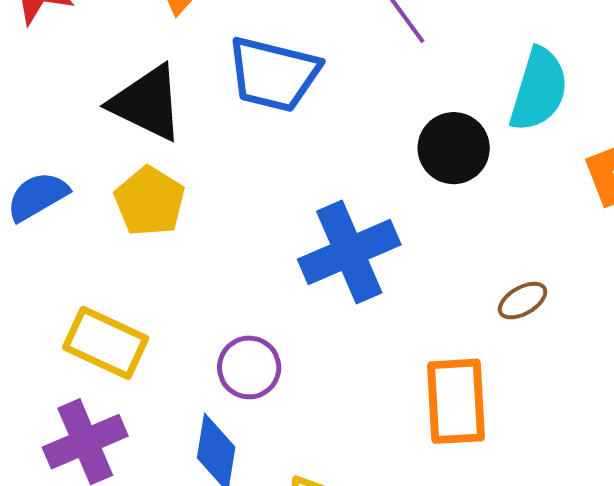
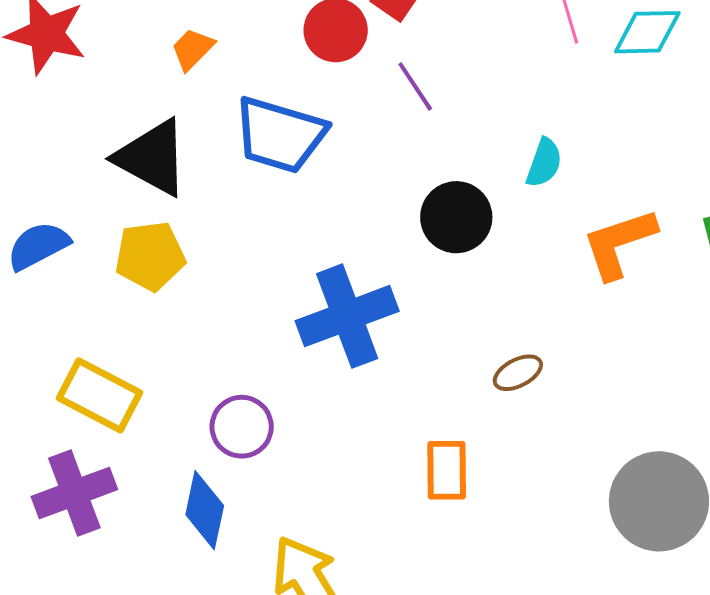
cyan semicircle: (539, 90) -> (544, 163), size x0.6
yellow pentagon: (150, 201) -> (150, 256), turned 30
orange rectangle: (456, 401) -> (447, 470), size x0.7

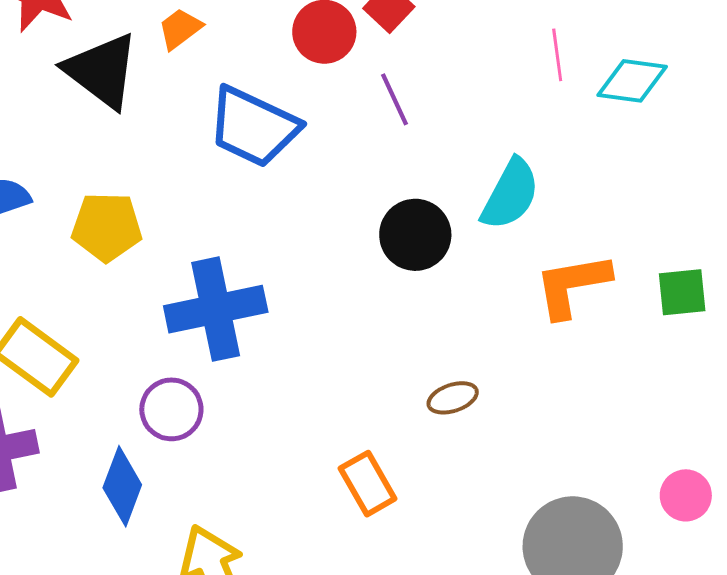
black triangle: (152, 158) -> (102, 71), moved
cyan semicircle: (544, 163) -> (510, 194), size x1.5
blue cross: (347, 316) -> (216, 309), moved
orange rectangle: (447, 470) -> (368, 484), turned -38

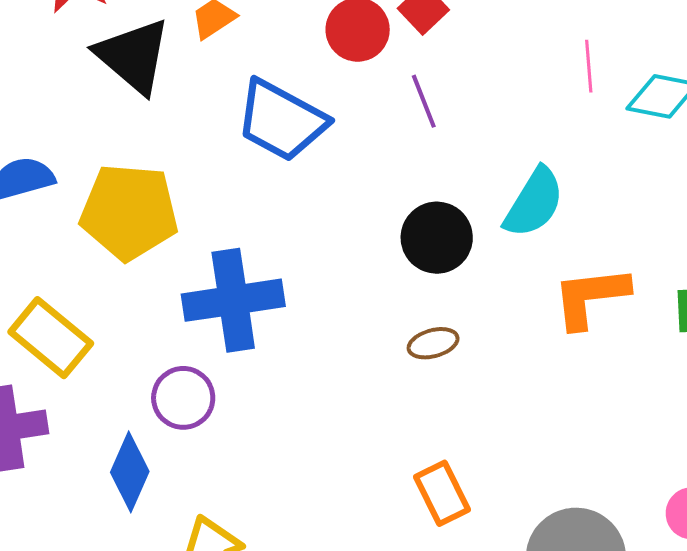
yellow pentagon: (107, 227) -> (129, 212), size x1.4
brown ellipse: (453, 398) -> (433, 343), moved
orange rectangle: (368, 484) -> (442, 493), moved

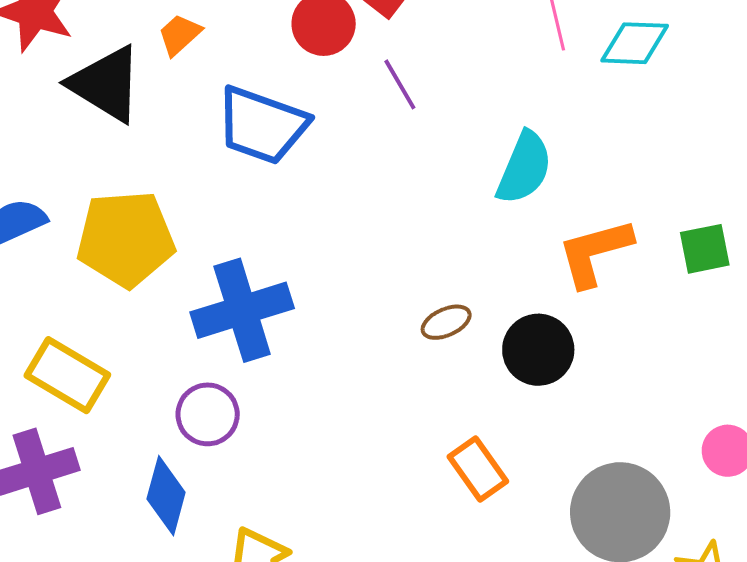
black circle: (437, 238) -> (538, 350), moved

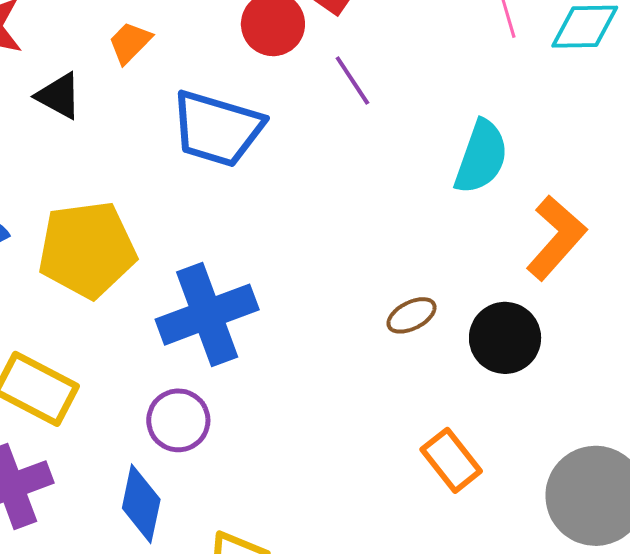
black triangle: (106, 84) -> (59, 96), size x0.6
orange L-shape: (595, 252) -> (556, 238), turned 150

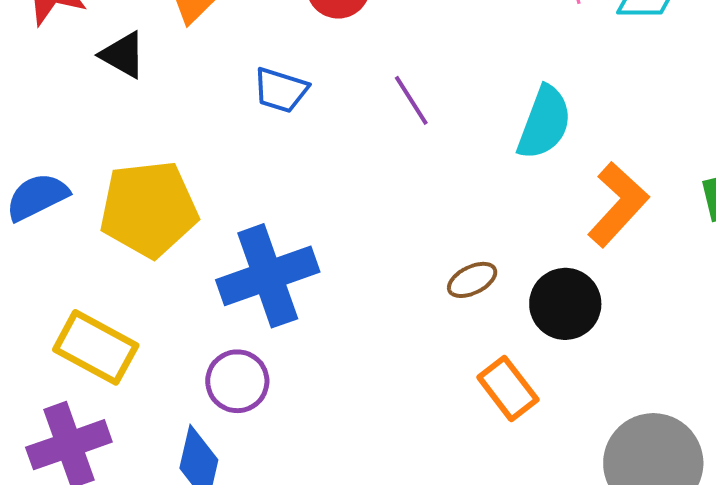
purple line: (352, 80) -> (411, 100), moved
blue trapezoid: (217, 129) -> (281, 90), size x0.6
orange rectangle: (451, 460) -> (508, 388), moved

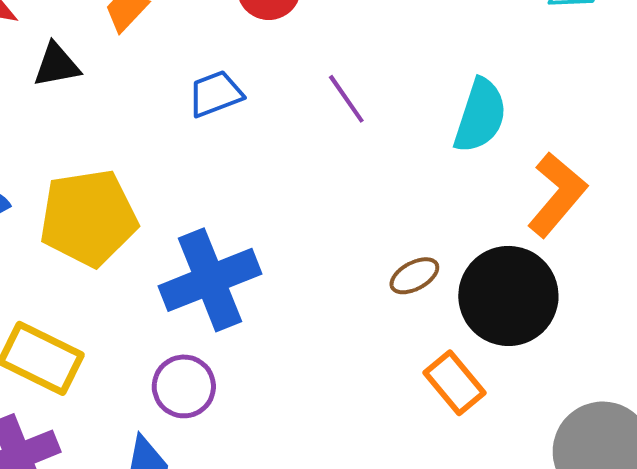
black triangle: (123, 55) -> (56, 65), turned -38
blue trapezoid: (281, 90) -> (215, 94), turned 144
black circle: (565, 304) -> (508, 296), size x1.4

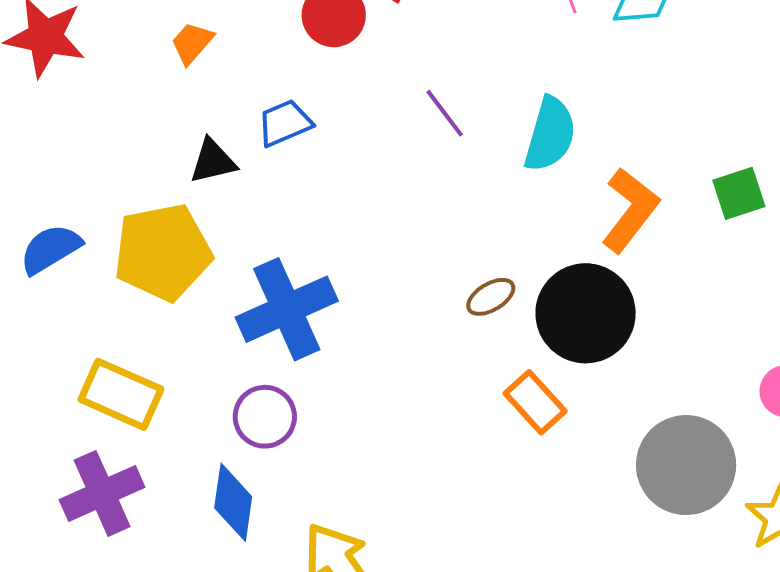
black triangle: (56, 65) -> (213, 161), moved
purple line: (346, 99) -> (445, 113), moved

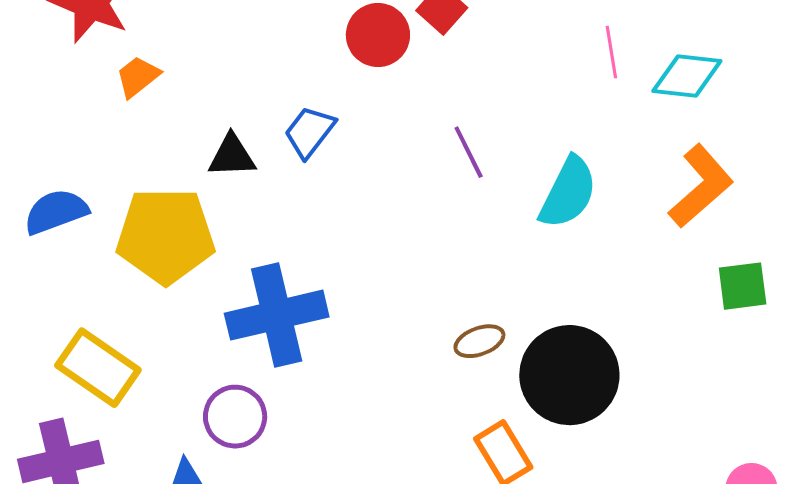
orange trapezoid: (192, 43) -> (138, 77), moved
blue trapezoid: (285, 123) -> (310, 132), turned -40
orange L-shape: (630, 210) -> (701, 186), moved

